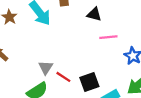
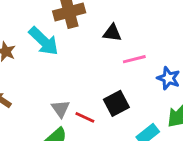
black square: (89, 82) -> (116, 103), moved

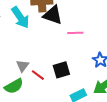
black triangle: (112, 33) -> (53, 15), moved, size x1.5
pink line: (134, 59) -> (75, 33), moved

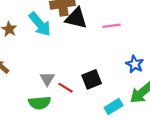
pink line: (75, 33) -> (112, 26), moved
green semicircle: (14, 86) -> (40, 103), turned 30

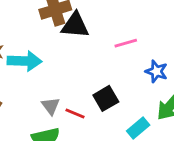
cyan arrow: (40, 24) -> (25, 61), moved, turned -40
pink line: (112, 26) -> (126, 43), moved

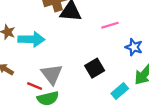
gray triangle: (51, 106) -> (52, 74), size x1.5
red line: (75, 114) -> (35, 86), moved

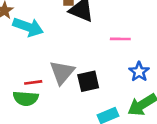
gray triangle: (52, 74) -> (62, 72), moved
red line: (35, 86) -> (33, 82), moved, turned -48

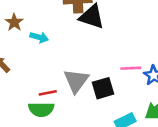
cyan arrow: (28, 27) -> (39, 37), size x0.6
pink line: (120, 39) -> (131, 68), moved

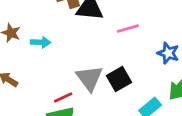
pink line: (131, 68) -> (128, 29), moved

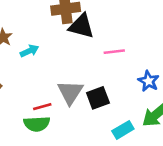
cyan arrow: (40, 42) -> (29, 51), turned -36

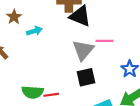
gray triangle: (70, 92) -> (83, 50), moved
red line: (42, 107) -> (51, 95), moved

